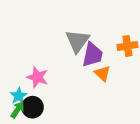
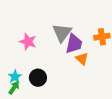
pink star: (37, 77) -> (28, 42), moved
black circle: (32, 107) -> (38, 78), moved

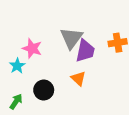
orange triangle: (82, 59) -> (78, 78), moved
cyan star: (15, 77) -> (17, 66), moved

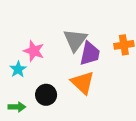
orange triangle: (78, 78) -> (83, 83), size x1.5
green arrow: (16, 102) -> (17, 107), turned 56

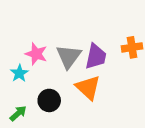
gray triangle: (75, 40) -> (69, 56), moved
green arrow: (17, 107) -> (18, 113), turned -42

